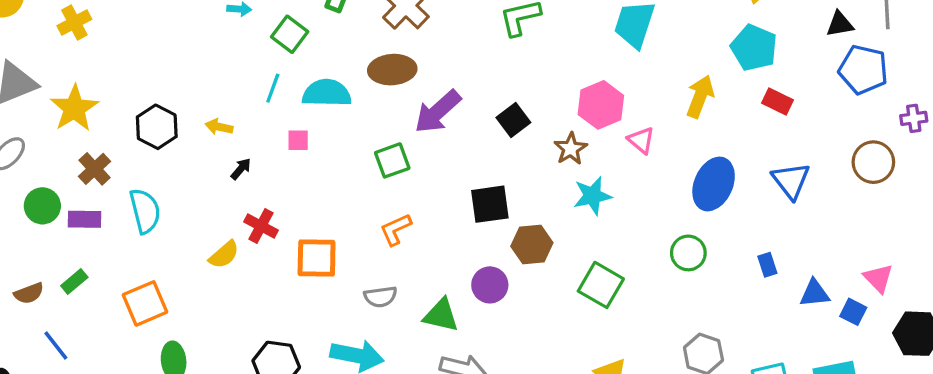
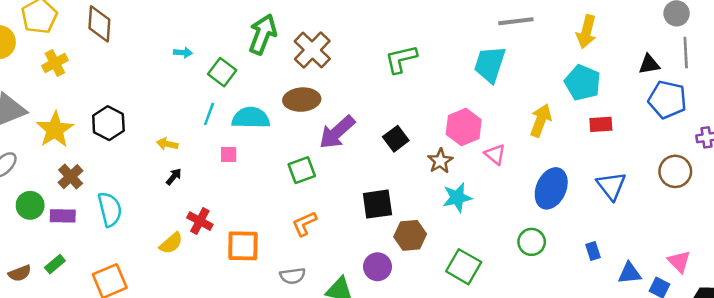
red rectangle: (777, 102) -> (601, 124), turned -30
black hexagon: (157, 127) -> (108, 123), moved
black arrow: (241, 169) -> (174, 177), moved

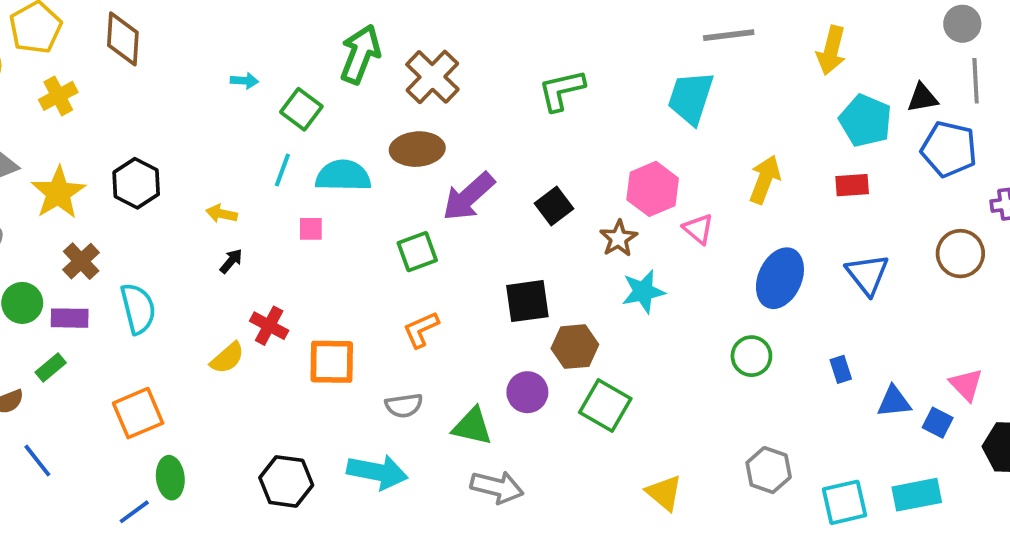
cyan pentagon: (583, 83) -> (865, 121), moved
green rectangle: (55, 264) -> (51, 367), moved
green square: (464, 267) -> (605, 405), moved

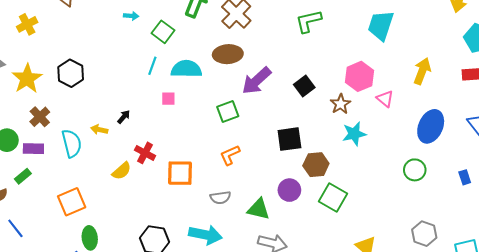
yellow arrow: (222, 214) -> (99, 130), moved

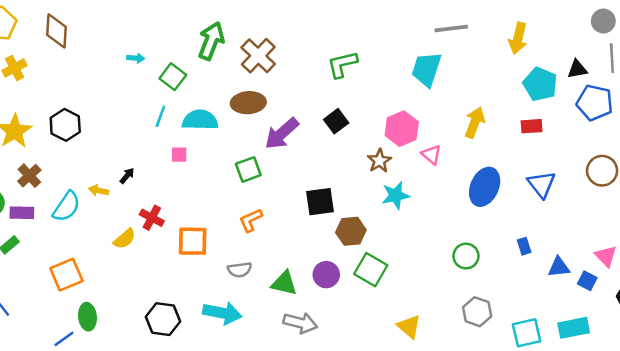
black square: (304, 86) -> (336, 121), moved
cyan semicircle: (72, 143) -> (66, 207), turned 48
green circle: (415, 170) -> (466, 256), moved
purple circle: (289, 190) -> (326, 275), moved

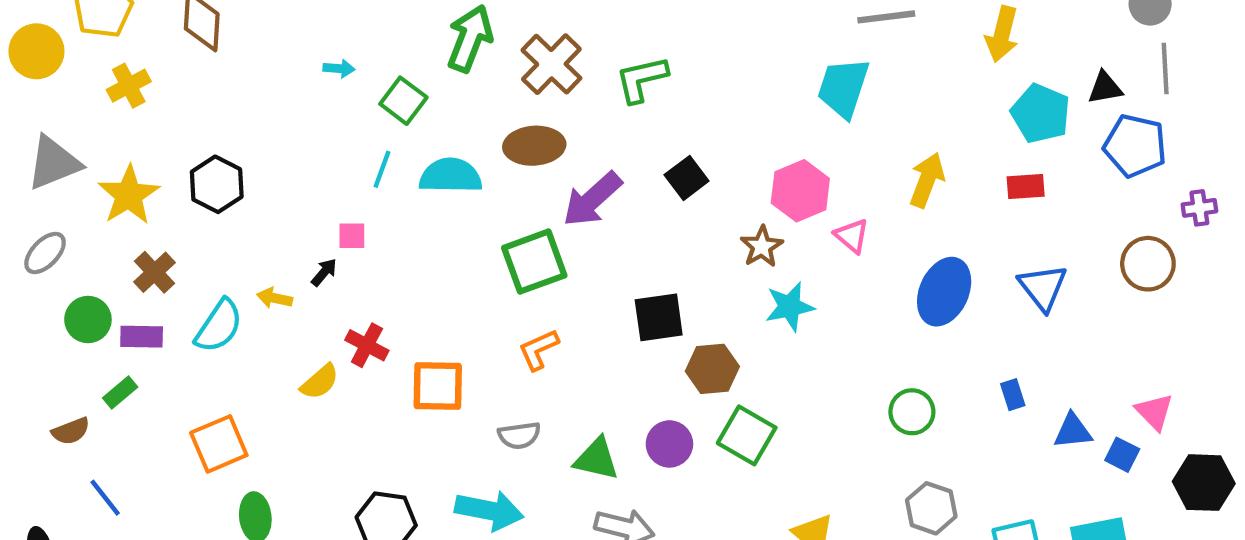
green L-shape: (342, 64) -> (642, 79), moved
pink square: (179, 155) -> (352, 236), moved
green square: (248, 169) -> (534, 262), size x1.4

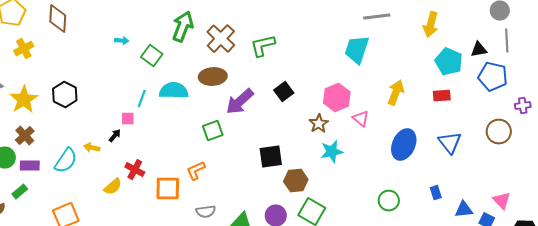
cyan line: (382, 169) -> (142, 99), moved
green square: (534, 262) -> (213, 131), size x0.7
brown cross: (154, 272) -> (25, 136), moved
orange L-shape: (539, 350) -> (196, 171), moved

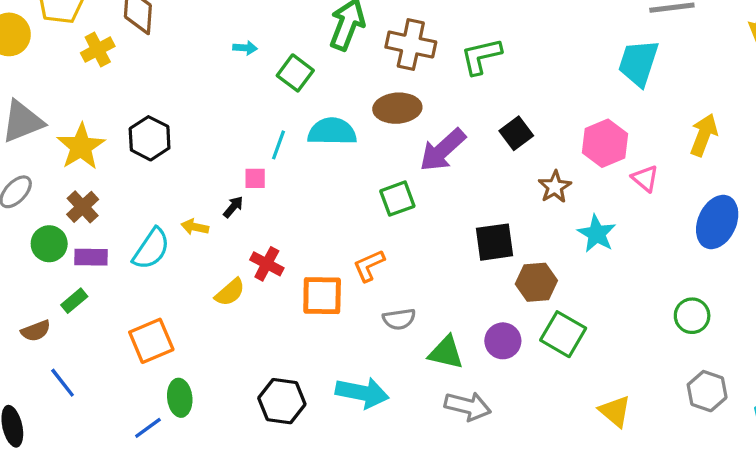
brown cross: (221, 39) -> (411, 45), turned -32
yellow cross: (24, 49) -> (98, 50), moved
brown star: (319, 124) -> (555, 187), moved
cyan star: (332, 152) -> (597, 234), turned -30
gray semicircle: (206, 212) -> (399, 319), moved

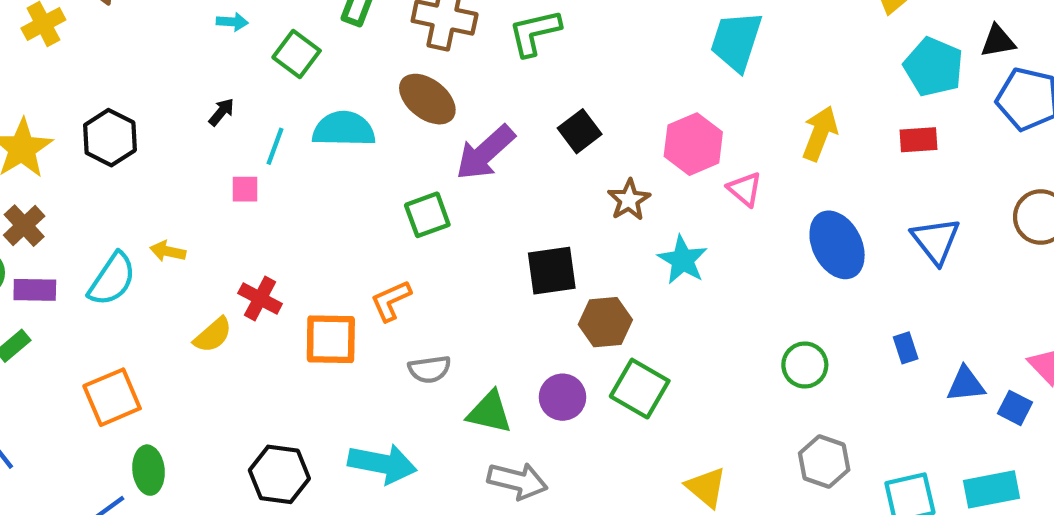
brown ellipse: (397, 108) -> (427, 99), turned 42
black arrow: (233, 207) -> (221, 112), moved
blue ellipse: (717, 222) -> (837, 245), turned -51

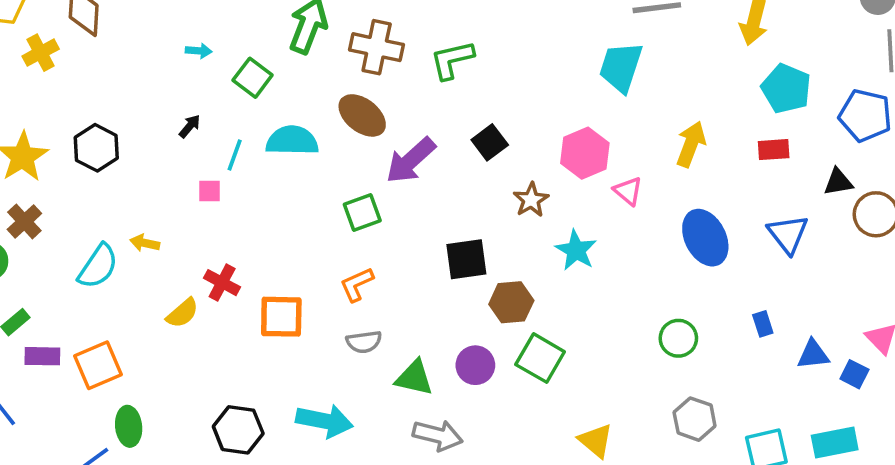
black triangle: (998, 41) -> (838, 182), moved
purple rectangle: (35, 290) -> (42, 356), moved
orange L-shape: (391, 301) -> (357, 284), moved

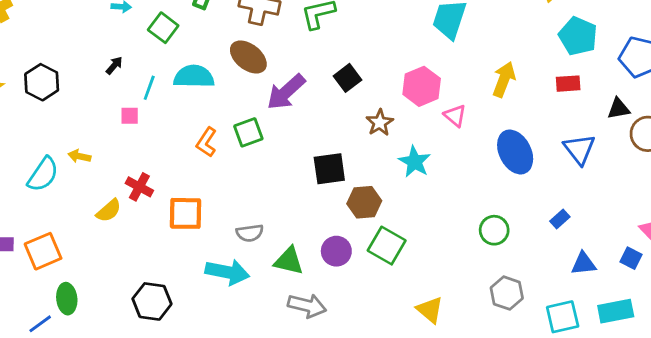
orange L-shape: (357, 284) -> (206, 142), moved, turned -32
blue rectangle: (763, 324) -> (560, 219), turned 66
blue triangle: (813, 354) -> (584, 264), moved
cyan arrow: (324, 421) -> (227, 272), moved

